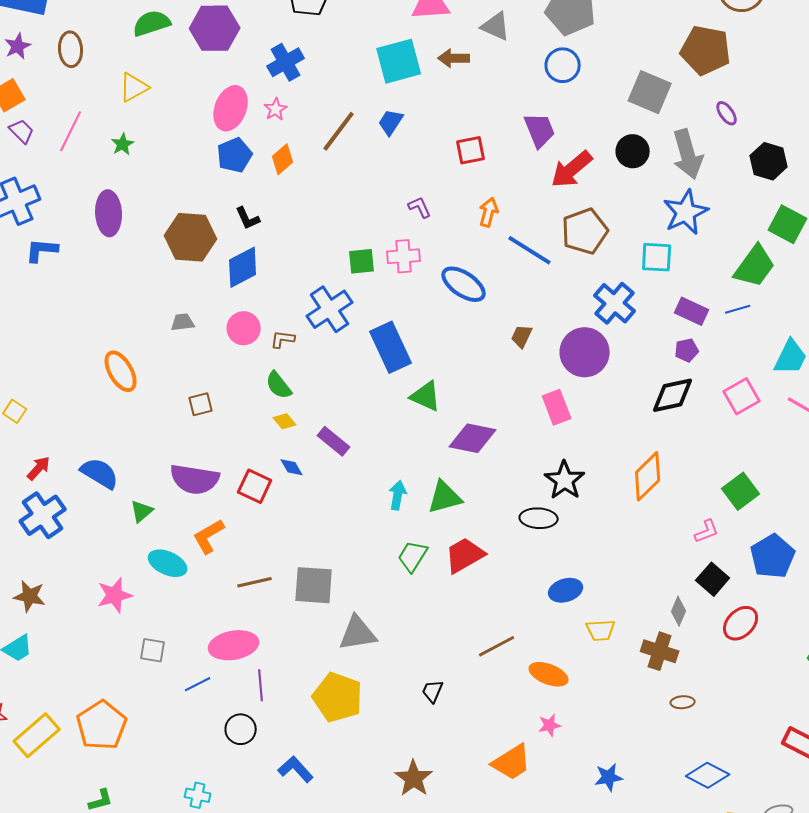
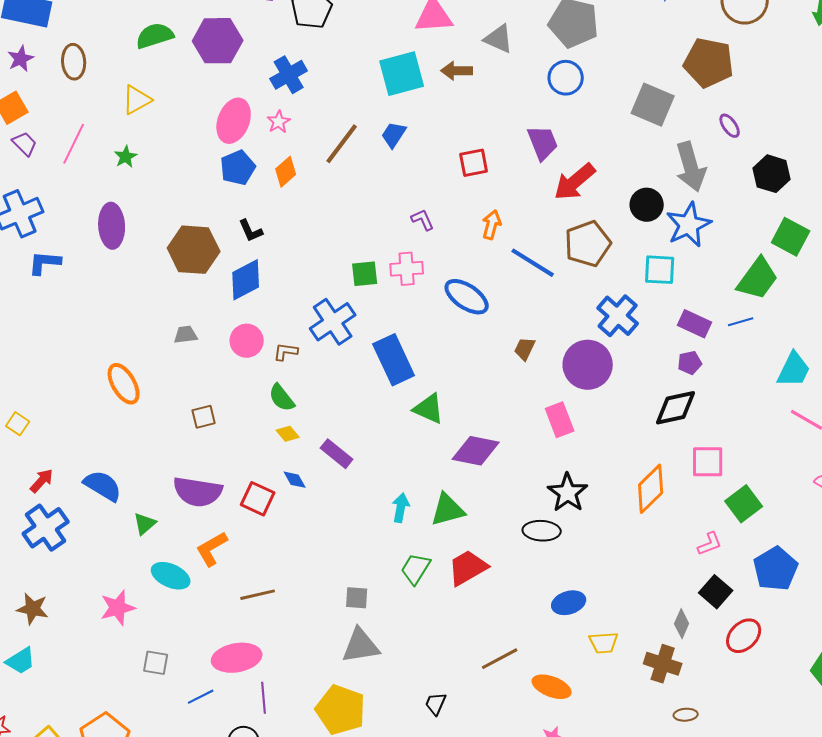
black circle: (633, 151) -> (647, 205), moved
pink square: (742, 396) -> (708, 462), moved, turned 30
gray square: (314, 585) -> (357, 598), moved, size x0.6

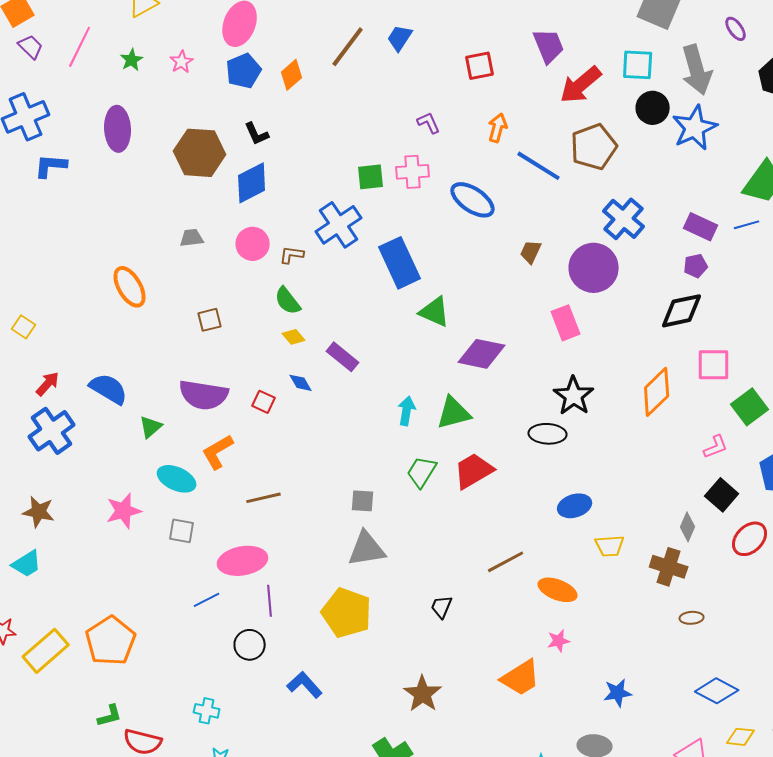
pink star: (279, 122) -> (182, 62), moved
cyan square: (660, 270) -> (638, 65), moved
red square: (258, 499) -> (264, 402), size x0.7
gray square: (156, 663) -> (182, 531), moved

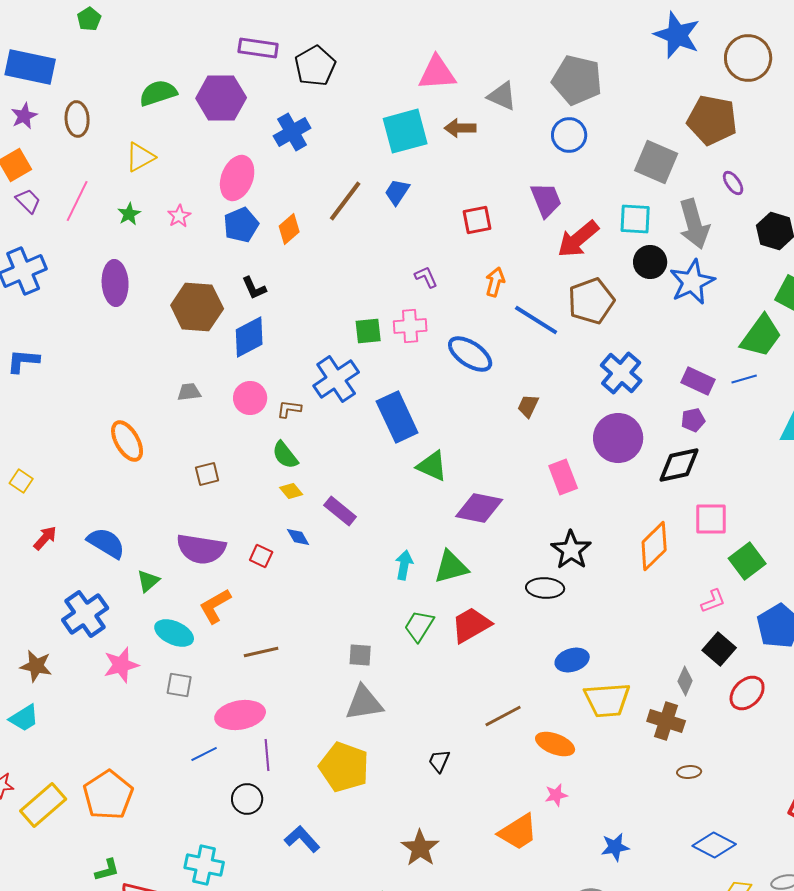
blue L-shape: (51, 166) -> (23, 361), moved
purple circle: (594, 268) -> (618, 438), moved
blue cross: (52, 431) -> (85, 614), moved
yellow trapezoid: (610, 546) -> (607, 700), size x1.6
cyan cross: (207, 711) -> (204, 865), size x1.5

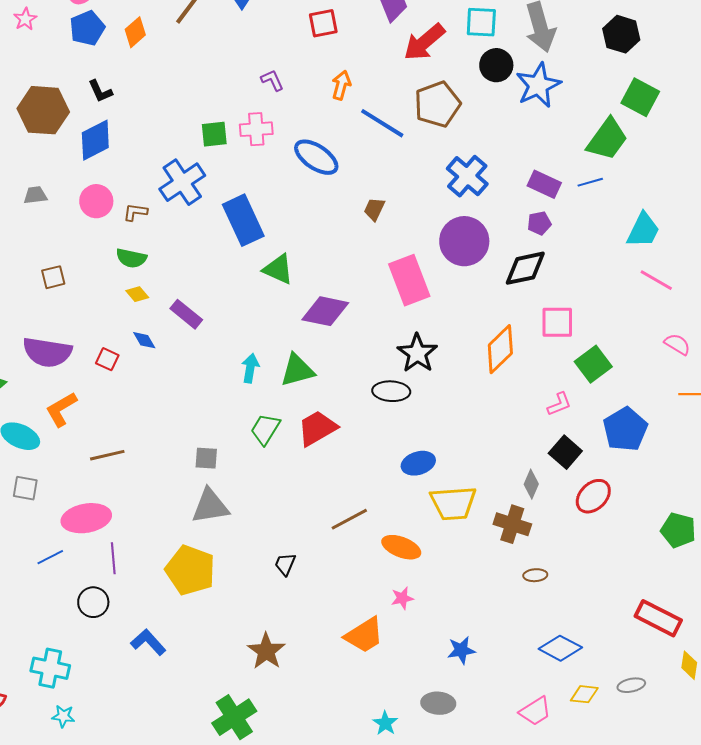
green semicircle: (285, 455) -> (131, 258), turned -40
pink rectangle: (563, 477) -> (409, 280), size x1.4

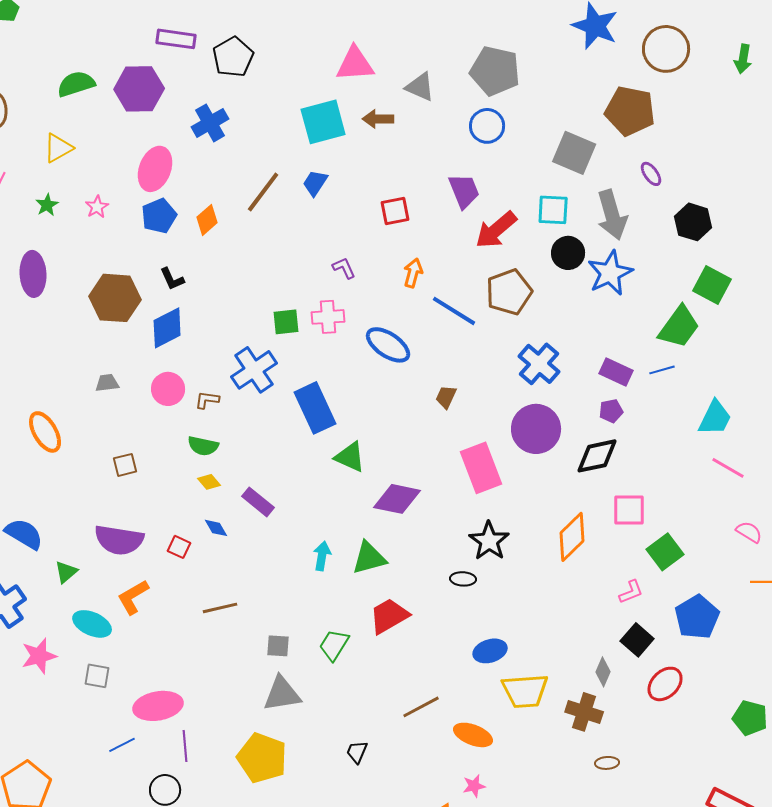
black ellipse: (391, 391) -> (463, 579), size x0.7
green trapezoid: (265, 429) -> (334, 645), moved
brown line: (107, 455) -> (220, 608), moved

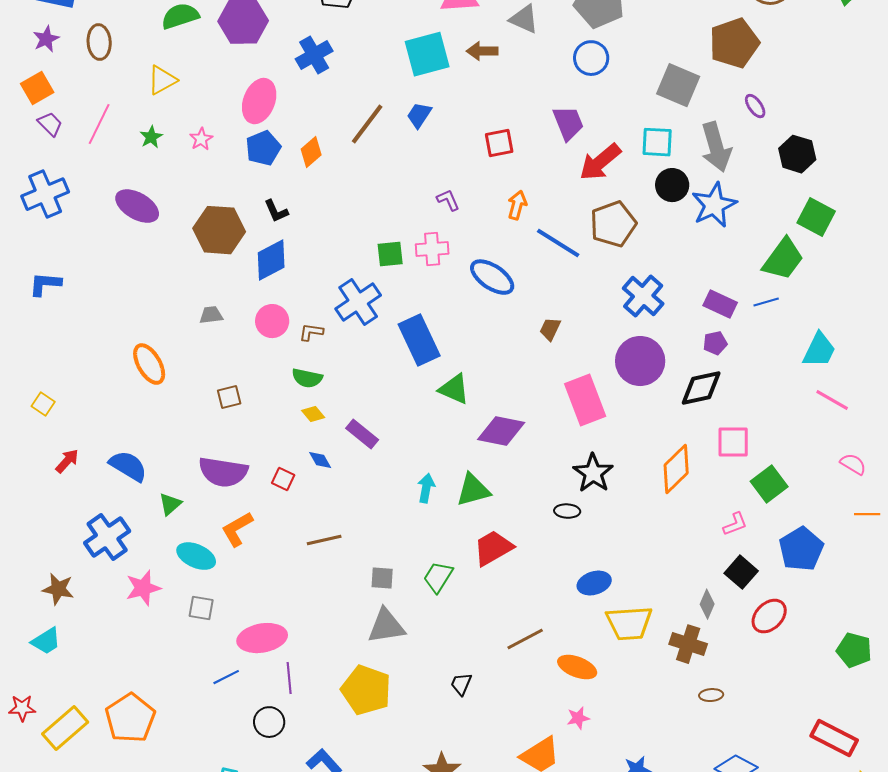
brown pentagon: (630, 111) -> (734, 43), turned -30
purple ellipse: (33, 274) -> (137, 206), turned -57

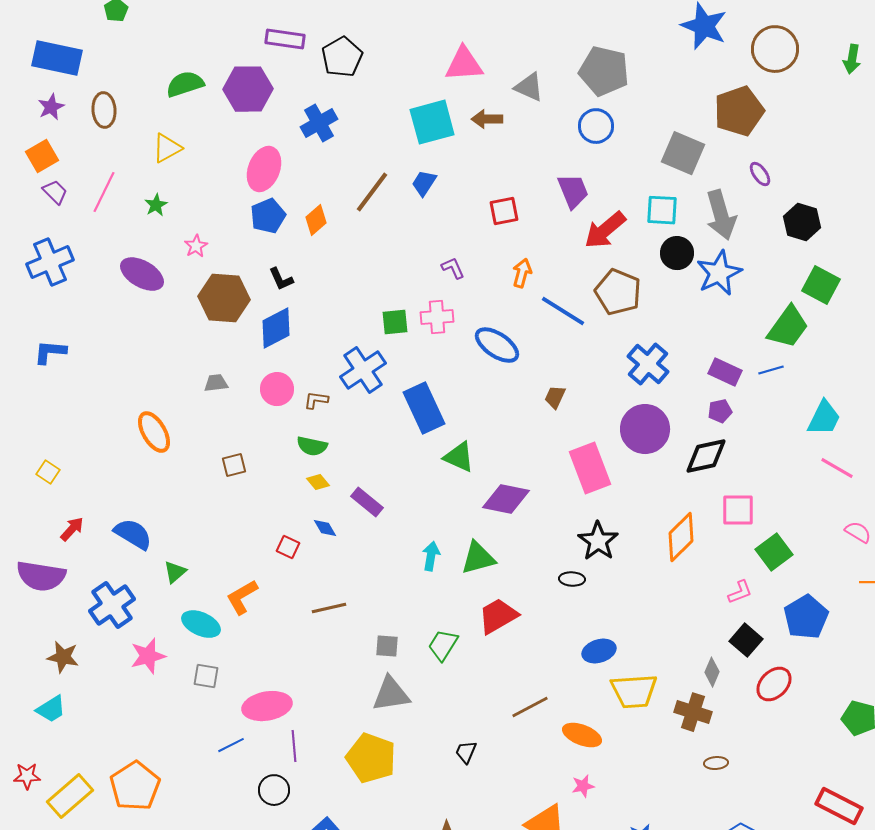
pink star: (201, 139) -> (196, 246), moved
brown pentagon: (613, 224) -> (618, 292), turned -30
purple semicircle: (223, 472) -> (41, 576), moved

